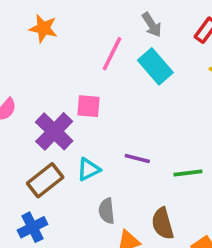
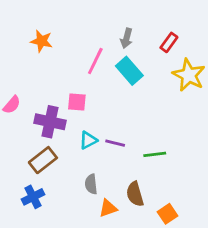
gray arrow: (152, 25) -> (126, 38), turned 48
purple cross: (54, 131) -> (50, 122), turned -32
cyan triangle: (89, 169) -> (88, 140), moved

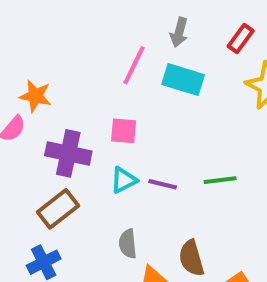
orange star: (41, 41) -> (35, 96), moved
cyan rectangle: (129, 71) -> (183, 80), turned -32
pink square: (77, 102) -> (124, 131), moved
green line: (155, 154) -> (220, 180), moved

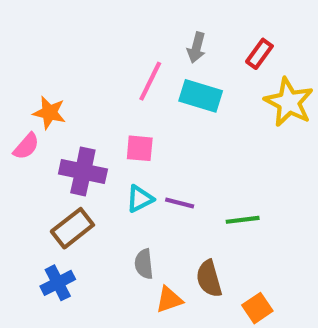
green line: (220, 180) -> (243, 220), moved

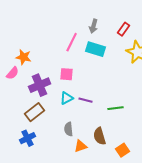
purple cross: (83, 171) -> (40, 85), turned -35

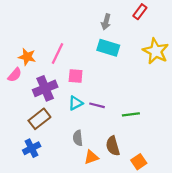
red rectangle: (124, 29) -> (140, 12), moved
pink line: (72, 42) -> (58, 53), moved

